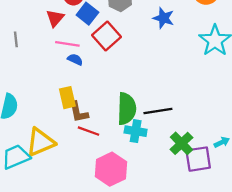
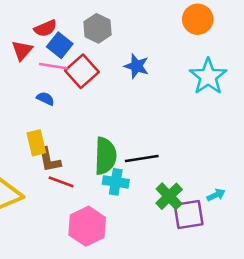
blue star: (164, 18) -> (137, 66), moved
pink line: (67, 44) -> (53, 66), moved

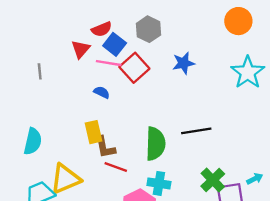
blue star: (137, 66) -> (183, 63), turned -30
black line: (142, 158) -> (196, 131), moved
cyan cross: (116, 182) -> (159, 183), moved

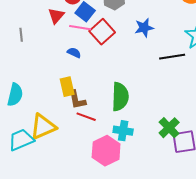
black line: (196, 131) -> (172, 57), moved

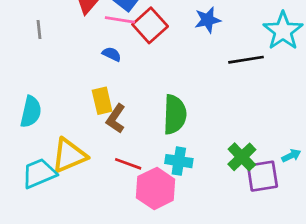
brown L-shape: (77, 100) -> (116, 119), turned 45
red line: (86, 117) -> (128, 164), moved

